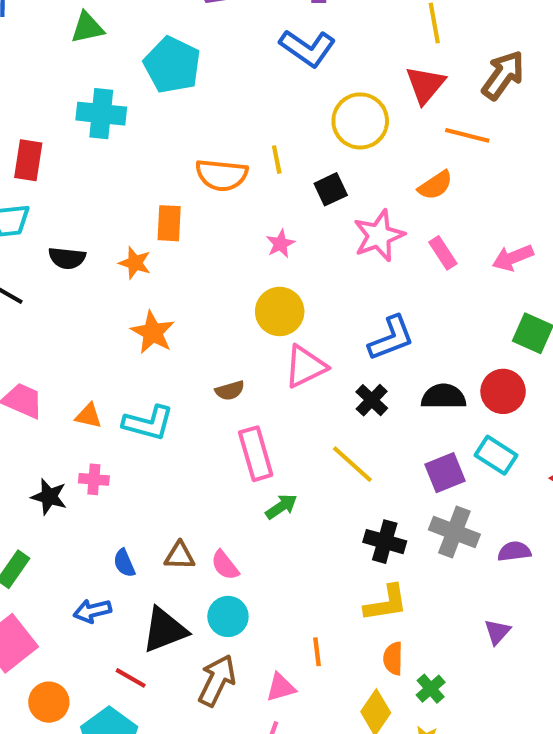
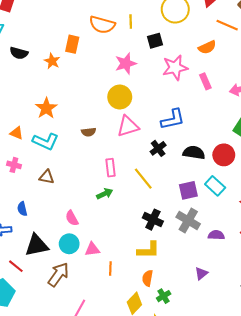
pink star: (280, 244) -> (126, 63), size x1.5
orange star: (153, 332) -> (46, 108), moved
pink rectangle: (256, 454) -> (110, 168), moved, size x0.7
brown triangle: (180, 556) -> (47, 177), moved
pink triangle: (281, 687) -> (92, 249), moved

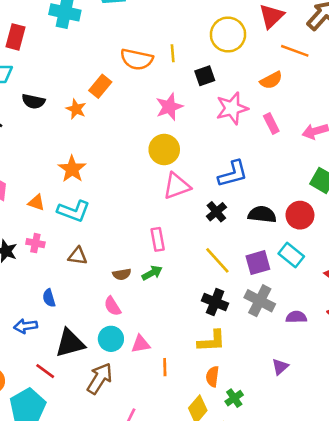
orange rectangle: (72, 44) -> (100, 86), turned 30
brown semicircle: (89, 132) -> (122, 274), moved
yellow line: (143, 179) -> (217, 260), moved

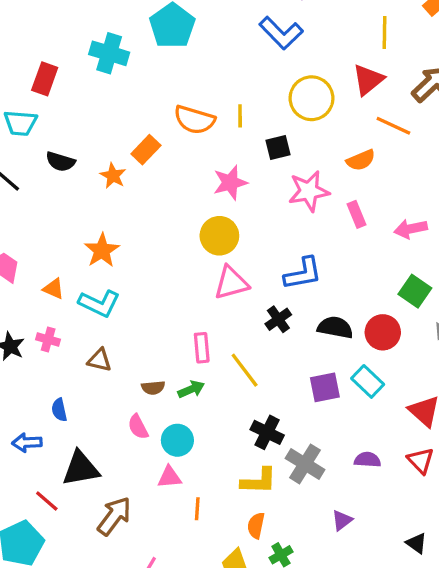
yellow line: (217, 260) -> (245, 370), moved
gray cross: (260, 301) -> (305, 464), moved
cyan circle: (111, 339) -> (177, 440), moved

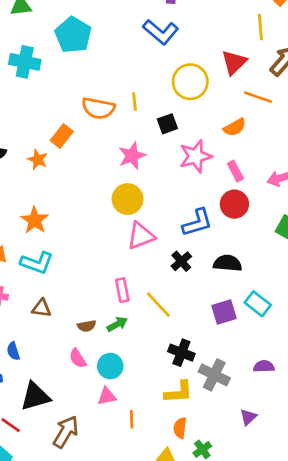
yellow line: (385, 32) -> (260, 27), moved
red circle: (383, 332) -> (234, 204), moved

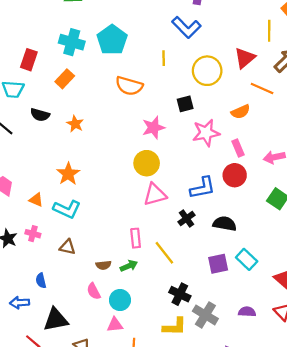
cyan pentagon: (73, 35) -> (112, 40), moved
yellow line: (135, 102) -> (164, 58), moved
orange rectangle: (62, 136) -> (65, 79), moved

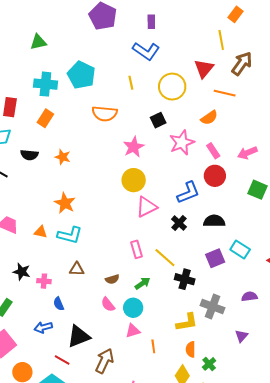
pink cross: (33, 234) -> (44, 281), moved
green arrow: (129, 266) -> (143, 283), moved
black cross: (180, 294) -> (185, 279), moved

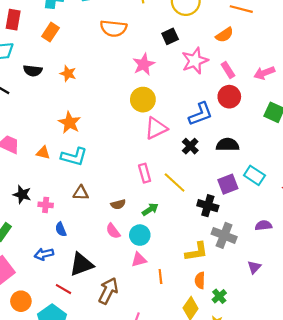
black cross: (185, 279) -> (208, 206), moved

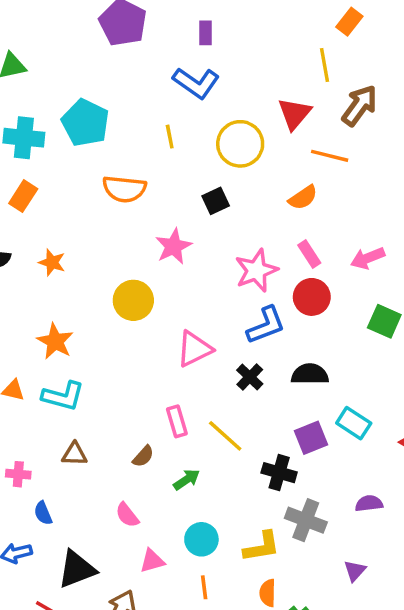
pink star: (195, 61) -> (256, 271), moved
yellow circle: (143, 100) -> (133, 300), moved
brown semicircle: (118, 204) -> (143, 456), moved, turned -32
cyan circle: (140, 235) -> (201, 539), moved
pink triangle: (139, 260) -> (152, 561), moved

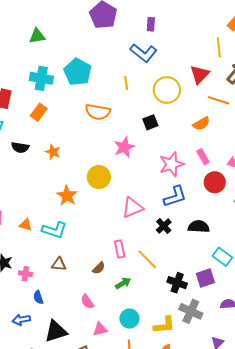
red circle: (312, 297) -> (215, 182), moved
orange star: (55, 341) -> (67, 196), moved
purple square: (311, 438) -> (205, 278), moved

